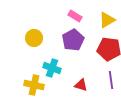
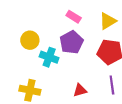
cyan cross: (52, 68) -> (49, 57), moved
red triangle: (81, 85) -> (80, 90), turned -32

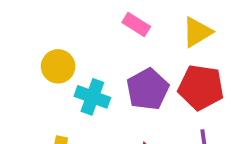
purple pentagon: (71, 42) -> (148, 89), moved

